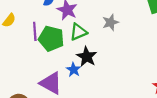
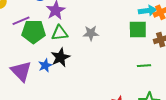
purple line: (35, 31) -> (21, 21), turned 54
green pentagon: (51, 39) -> (34, 32), turned -30

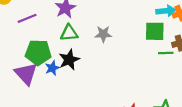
green pentagon: (34, 32) -> (38, 52), moved
green line: (144, 66) -> (166, 53), moved

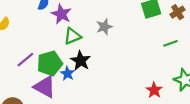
purple line: (27, 18) -> (25, 60), moved
green line: (166, 53) -> (171, 43), moved

